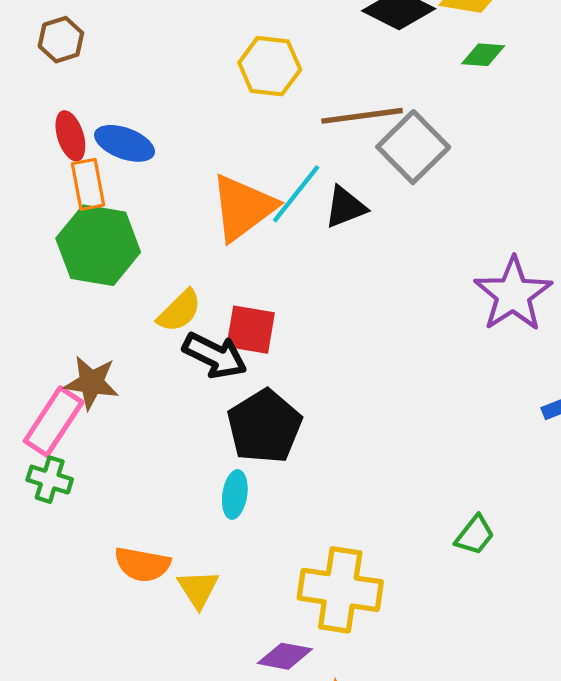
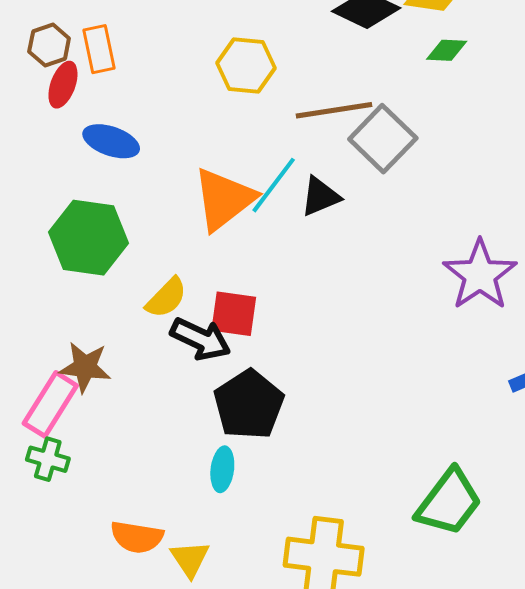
red ellipse: (70, 136) -> (63, 85), moved, turned 39
orange rectangle: (88, 184) -> (99, 49), moved
green trapezoid: (475, 535) -> (449, 502), size x1.8

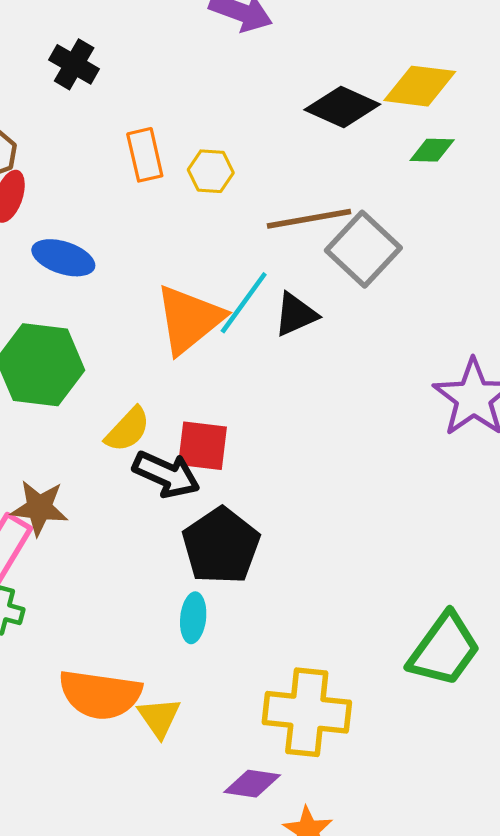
orange rectangle: (99, 49) -> (145, 155), moved
yellow hexagon: (246, 66) -> (211, 171), size x0.7
orange semicircle: (137, 537) -> (100, 694), size x1.4

